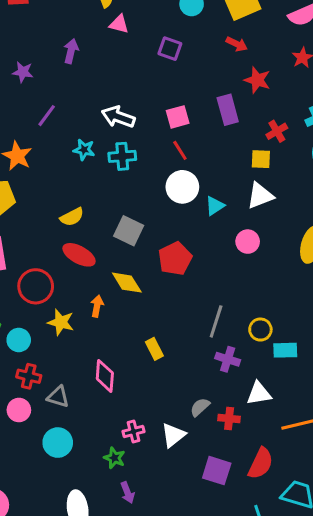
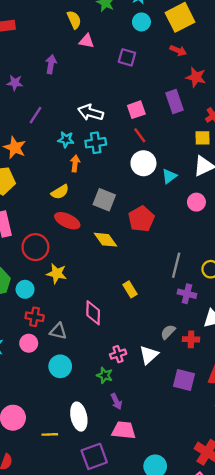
orange arrow: (97, 306) -> (75, 163), moved

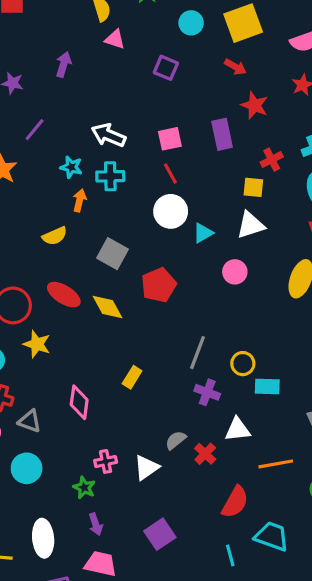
red ellipse: (67, 221) -> (64, 295), moved
yellow rectangle: (130, 289) -> (132, 377), turned 56
red cross: (191, 339) -> (205, 454), turned 35
purple square: (184, 380) -> (160, 534), moved, turned 35

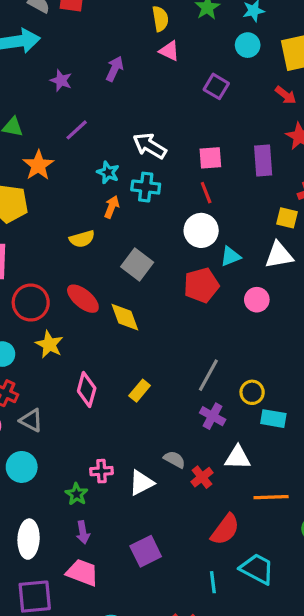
red pentagon: (159, 285) -> (201, 285), moved
pink diamond: (79, 402) -> (87, 390), moved
gray semicircle: (176, 440) -> (174, 459), turned 60

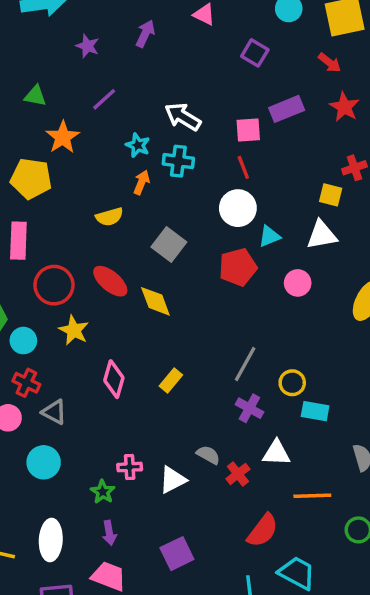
purple rectangle: (263, 161) -> (287, 109), moved, turned 72

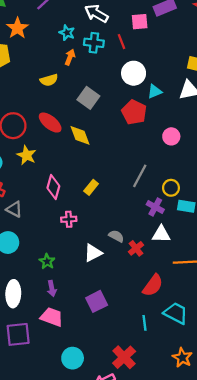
red line: (243, 167) -> (122, 42), moved
red pentagon: (238, 267) -> (134, 112), turned -30
pink circle: (298, 283) -> (171, 136), moved
purple cross: (249, 408) -> (155, 207), moved
pink cross: (130, 467) -> (69, 219), moved

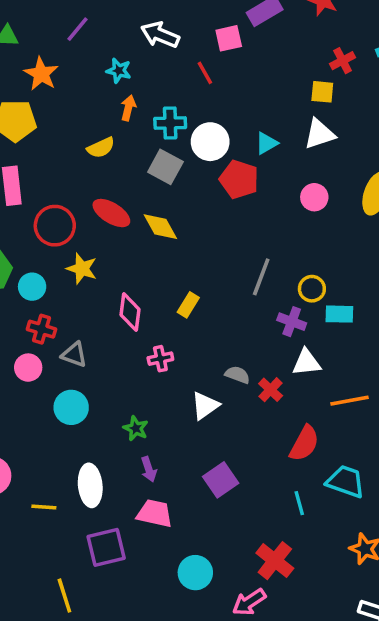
cyan cross: (94, 43) -> (170, 123), moved
white circle: (134, 73) -> (210, 142), moved
pink circle: (171, 136) -> (314, 197), moved

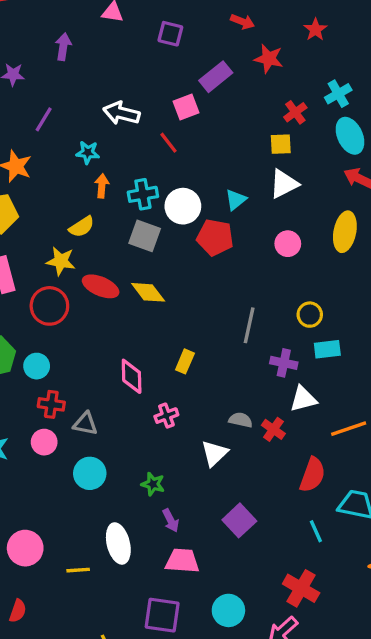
yellow star: (82, 269) -> (61, 261), moved
yellow circle: (312, 289) -> (310, 315), moved
purple square: (106, 547) -> (162, 615), moved, turned 30

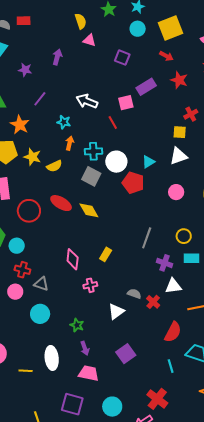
yellow star: (61, 261) -> (32, 157), moved

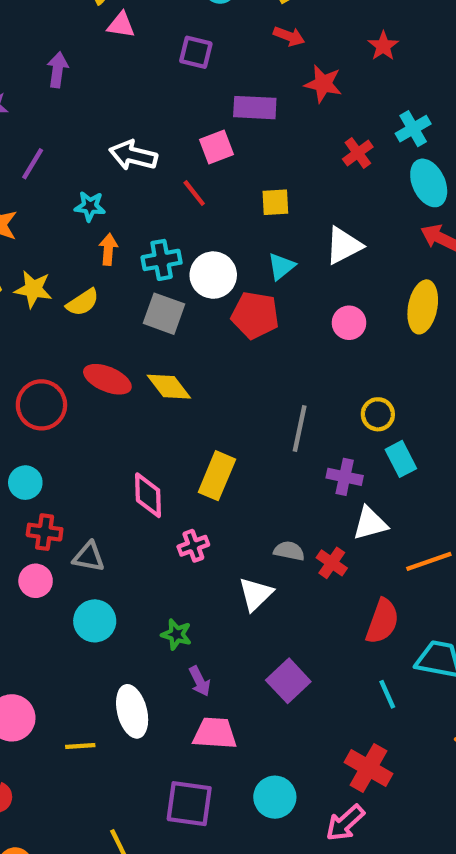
purple rectangle: (146, 87) -> (255, 108), turned 42
yellow square: (180, 132) -> (275, 202), moved
yellow rectangle: (106, 254) -> (217, 476), size x1.5
cyan rectangle: (192, 258) -> (401, 459), turned 70

